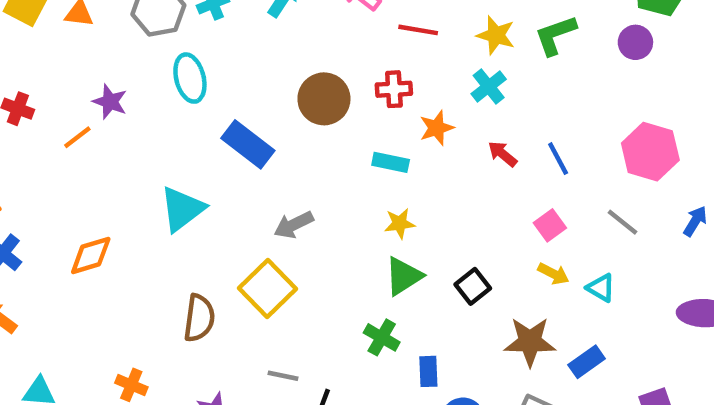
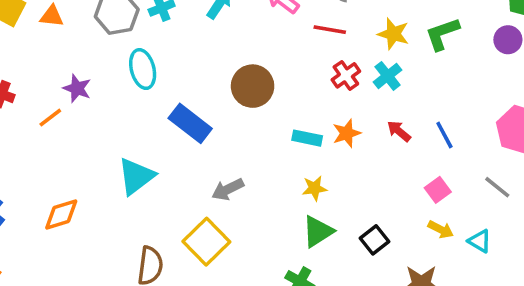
red cross: (394, 89) -> (346, 75), moved, turned -32
orange star: (437, 128) -> (347, 133), moved

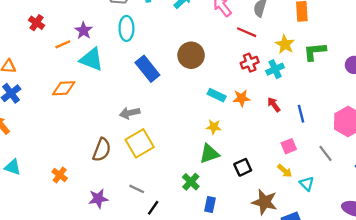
cyan triangle: (136, 176) -> (91, 59), moved, turned 45
gray arrow: (228, 189) -> (130, 113), moved
orange diamond: (61, 215) -> (64, 88), moved

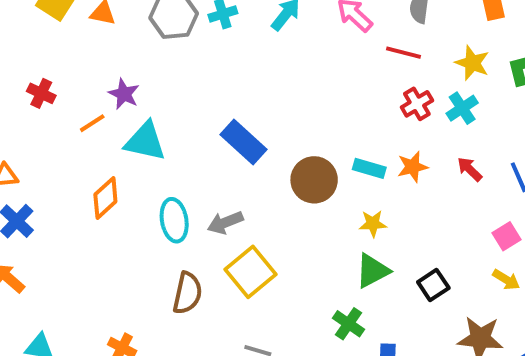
cyan ellipse: (126, 28) -> (174, 220), moved
brown circle: (191, 55) -> (314, 180), moved
orange diamond: (64, 88) -> (105, 198), turned -30

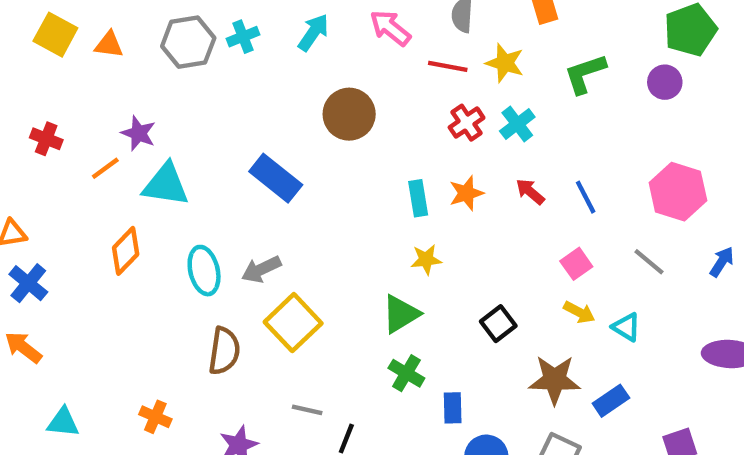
yellow star: (472, 63) -> (505, 63), moved
cyan rectangle: (369, 168) -> (418, 198), turned 68
brown circle: (314, 180) -> (349, 114), moved
green triangle: (372, 271) -> (401, 314), moved

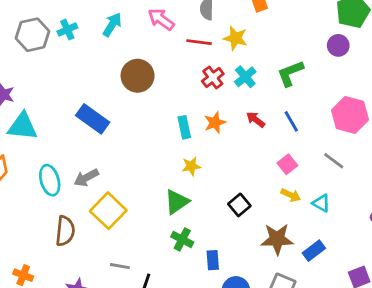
green L-shape: (585, 74) -> (290, 73), moved

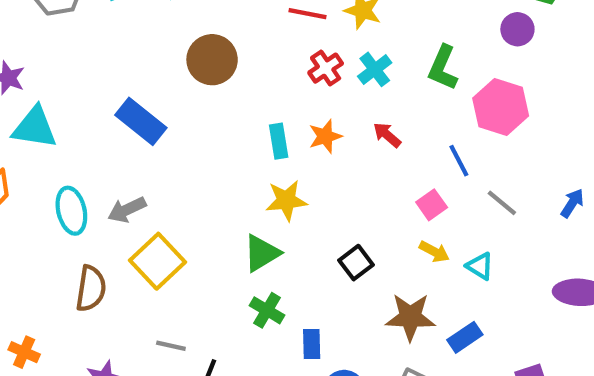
green L-shape: (290, 73) -> (443, 68), turned -48
pink hexagon: (350, 115) -> (501, 107), moved
blue line: (291, 121) -> (459, 161), moved
yellow star: (191, 166) -> (286, 200), size x1.4

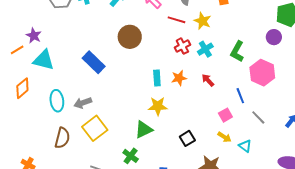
green cross: (267, 310) -> (131, 156), moved

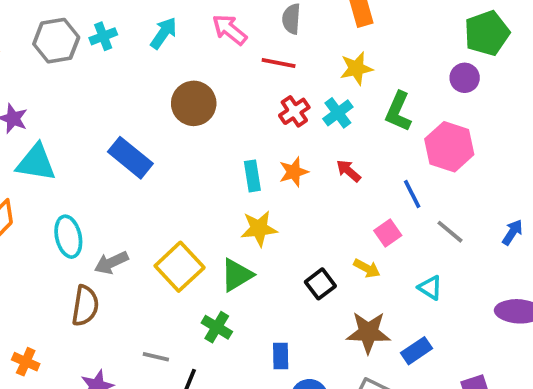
yellow star: (203, 21) -> (356, 68), moved, turned -30
gray arrow: (83, 103) -> (111, 263), moved
yellow square: (95, 128) -> (180, 267), moved
yellow arrow: (224, 137) -> (367, 268), moved

